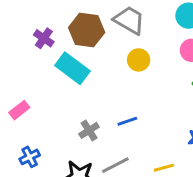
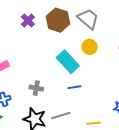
cyan rectangle: (72, 68) -> (68, 62), moved
gray cross: (89, 130) -> (36, 88), moved, turned 32

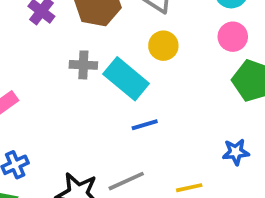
gray cross: (36, 88) -> (83, 65), moved

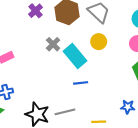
gray cross: (83, 65) -> (53, 44), turned 32

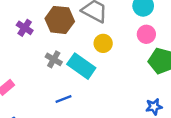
blue line: (81, 83) -> (63, 99), moved

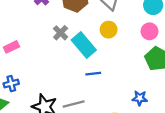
blue line: (63, 99) -> (93, 74), moved

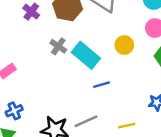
yellow circle: (109, 30) -> (124, 45), moved

